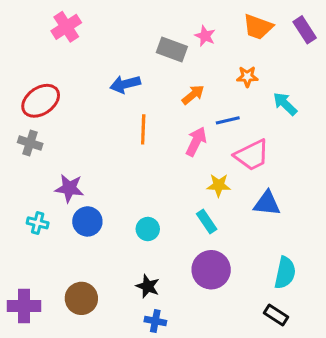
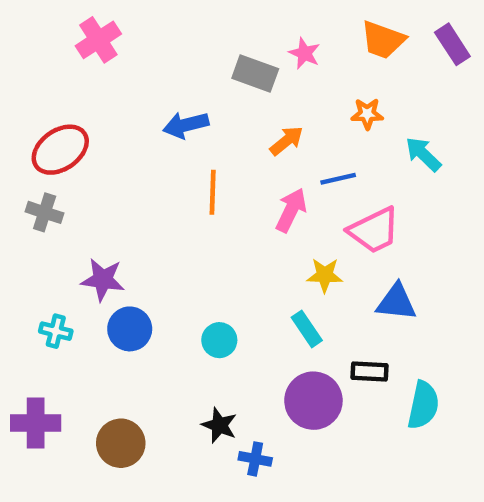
purple cross: (24, 306) -> (36, 423), moved
black rectangle: (276, 315) -> (369, 371), moved, turned -30
blue cross: (155, 321) -> (255, 459), moved

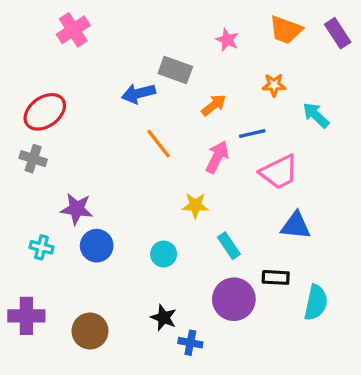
gray rectangle: (255, 73) -> (175, 70), moved
orange line: (213, 192) -> (159, 144), turned -40
yellow star: (325, 275) -> (195, 206), moved

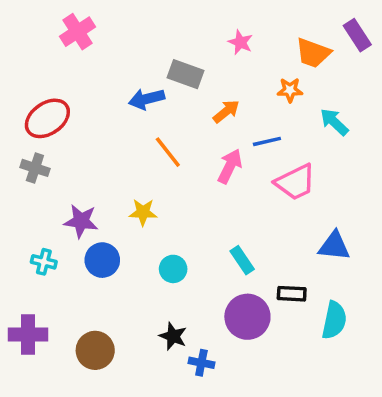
orange trapezoid: (286, 30) -> (313, 53), moved
yellow star: (195, 206) -> (143, 212), moved
blue triangle: (296, 226) -> (334, 246), moved

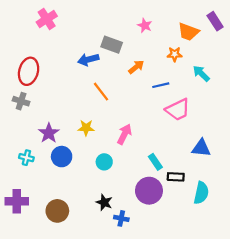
red ellipse: (47, 118) -> (29, 71), turned -40
pink arrow: (230, 166) -> (124, 134), moved
purple star: (81, 221) -> (49, 133), turned 30
cyan rectangle: (242, 260) -> (155, 162), moved

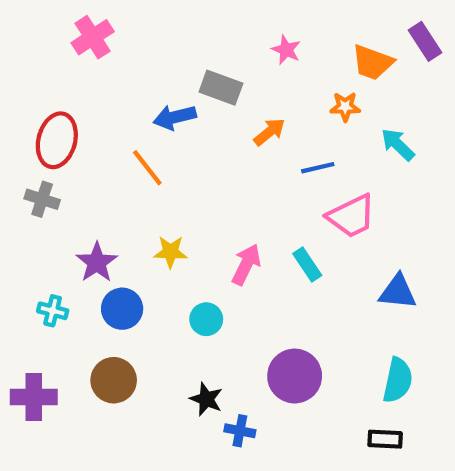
orange line: (101, 92) -> (147, 168), moved
cyan rectangle: (155, 162) -> (307, 264), moved
black rectangle: (176, 177) -> (385, 439), moved
brown circle: (57, 211) -> (114, 380), moved

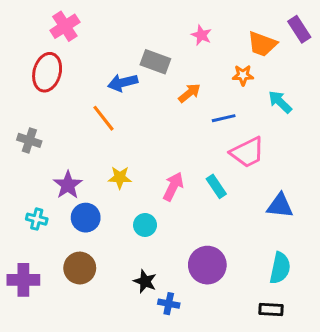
red ellipse: (57, 140) -> (47, 72), moved

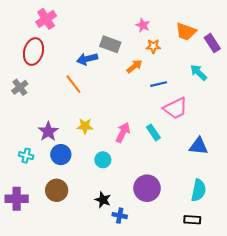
purple rectangle: (299, 29) -> (212, 43), moved
orange star: (243, 75) -> (153, 46), moved
gray cross: (29, 140) -> (20, 87), moved, turned 35

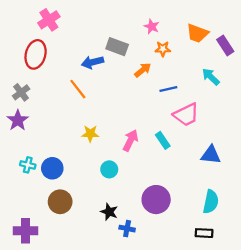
purple star: (48, 131) -> (18, 120), moved
blue circle: (61, 155) -> (52, 168), moved
purple cross: (17, 199) -> (26, 231), moved

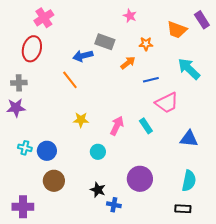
pink star: (152, 27) -> (130, 16), moved
purple rectangle: (225, 45) -> (202, 20), moved
cyan arrow: (211, 77) -> (189, 69), size x1.4
gray cross: (21, 92) -> (19, 83), turned 35
purple star: (18, 120) -> (16, 108), turned 30

